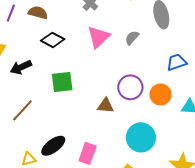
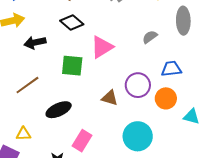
pink triangle: (99, 37) -> (102, 47), moved
blue trapezoid: (177, 62) -> (171, 69), moved
black ellipse: (53, 146) -> (59, 110), moved

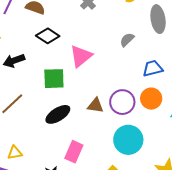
purple circle: (138, 85) -> (122, 102), moved
black ellipse: (59, 110) -> (58, 114), moved

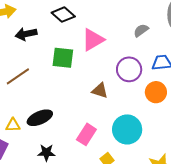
purple circle: (122, 102) -> (129, 69), moved
black ellipse: (58, 114) -> (40, 118), moved
pink rectangle: (74, 152) -> (86, 134), moved

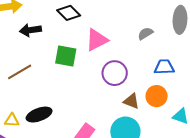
purple circle: (129, 69) -> (115, 73), moved
brown triangle: (100, 91) -> (131, 101), moved

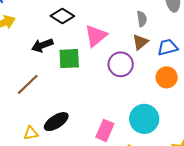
black arrow: (30, 30) -> (42, 45), moved
gray semicircle: (145, 33) -> (142, 19), turned 126
brown triangle: (131, 101) -> (140, 42), moved, turned -48

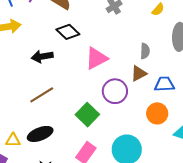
green square: (69, 59) -> (87, 115), moved, turned 35
brown line: (28, 84) -> (42, 95), moved

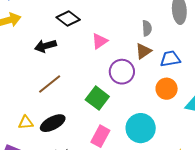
pink triangle: (96, 58) -> (100, 41), size x0.7
yellow triangle: (13, 140) -> (26, 122), moved

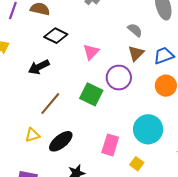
gray semicircle: (147, 28) -> (135, 30), turned -35
green square: (97, 98) -> (91, 94), moved
yellow triangle: (26, 122) -> (32, 135), moved

